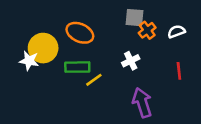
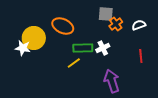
green rectangle: (77, 67) -> (83, 48), moved

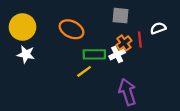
orange cross: (116, 24) -> (124, 43), moved
yellow circle: (34, 38) -> (22, 27), moved
red line: (141, 56) -> (140, 40), moved

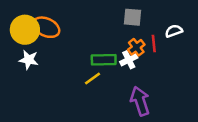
orange ellipse: (71, 29) -> (46, 27), moved

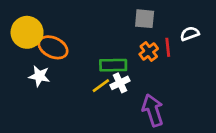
orange ellipse: (46, 27) -> (53, 47), moved
white star: (29, 60) -> (39, 76), moved
white cross: (129, 60) -> (120, 83), moved

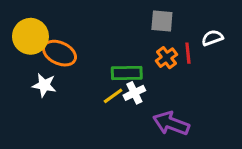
purple arrow: (153, 110) -> (171, 123), turned -52

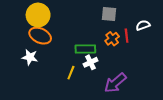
yellow circle: (30, 36) -> (38, 15), moved
yellow line: (113, 96) -> (71, 73), moved, turned -32
purple arrow: (171, 123) -> (115, 83), turned -60

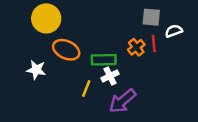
gray square: (109, 14) -> (151, 17), moved
orange ellipse: (40, 36) -> (66, 50), moved
purple arrow: (115, 83) -> (122, 101), moved

